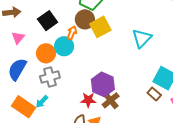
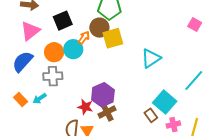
pink triangle: (18, 38) -> (30, 31), size x1.5
orange rectangle: (23, 107) -> (21, 99), size x0.6

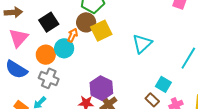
blue semicircle: (23, 62) -> (16, 69), turned -90
gray cross: (53, 76) -> (49, 78), turned 36
cyan square: (165, 102) -> (163, 84), size x0.7

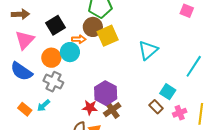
orange arrow: (73, 35) -> (79, 39), turned 64

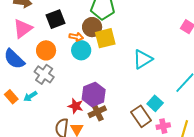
cyan circle: (70, 52) -> (81, 50), moved
brown rectangle: (156, 107) -> (141, 116), size x1.5

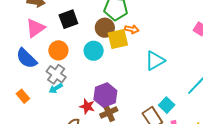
orange arrow: (76, 37) -> (132, 29), moved
cyan arrow: (30, 96) -> (56, 88), moved

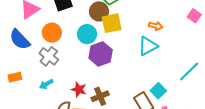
orange arrow: (132, 29) -> (156, 26), moved
cyan arrow: (56, 88) -> (46, 84), moved
purple hexagon: (105, 95) -> (101, 54), moved
orange rectangle: (23, 96) -> (15, 77), turned -64

